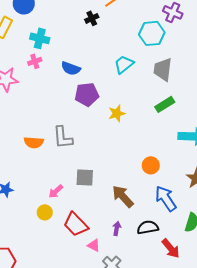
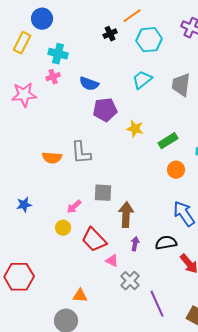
cyan hexagon: (152, 33) -> (149, 40), moved
green rectangle: (165, 104) -> (168, 141), moved
yellow star: (117, 113) -> (135, 129), turned 30
orange circle: (151, 165) -> (176, 170), moved
brown arrow: (123, 196) -> (126, 215), moved, turned 45

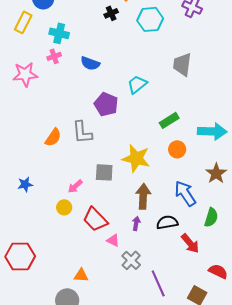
cyan trapezoid: (142, 80) -> (137, 84), moved
purple pentagon: (105, 110) -> (106, 104), moved, turned 30
yellow star: (135, 129) -> (136, 158), moved, size x1.6
orange semicircle: (52, 158) -> (53, 137), turned -60
brown arrow: (126, 215) -> (143, 196), moved

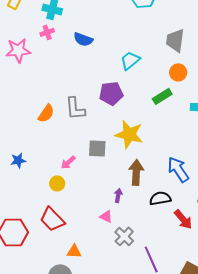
purple pentagon: (106, 104) -> (111, 93), moved, turned -30
orange circle: (177, 149) -> (178, 72), moved
red trapezoid: (95, 219) -> (52, 219), moved
purple arrow: (136, 223) -> (118, 195), moved

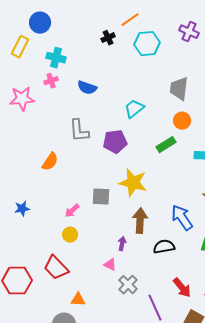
gray L-shape: (75, 108) -> (79, 131), moved
yellow circle: (57, 183) -> (70, 235), moved
red arrow: (183, 219) -> (182, 288), moved

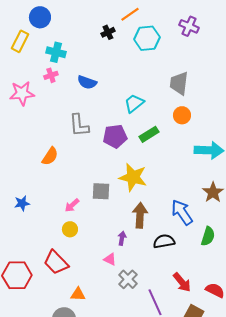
green rectangle: (166, 145) -> (149, 134), moved

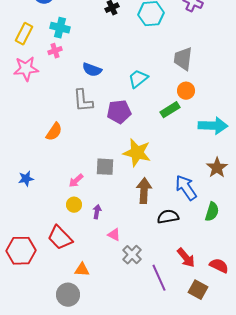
yellow rectangle: (20, 41) -> (24, 34), moved
blue semicircle: (87, 82) -> (92, 70), moved
green rectangle: (149, 134) -> (170, 110), moved
purple arrow: (122, 238) -> (97, 212), moved

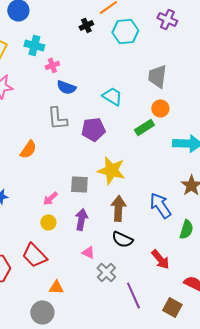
pink cross: (55, 51) -> (52, 65), moved
cyan trapezoid: (138, 79) -> (112, 96), turned 70
purple arrow: (97, 212) -> (81, 219), moved, size x1.5
black semicircle: (168, 217) -> (122, 239), moved, turned -145
red arrow: (186, 258) -> (160, 259), moved

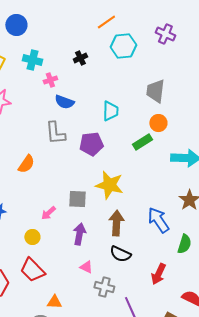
black cross: (86, 25) -> (80, 58), moved
cyan trapezoid: (112, 96) -> (110, 111), turned 60
yellow circle: (48, 222) -> (32, 237), moved
red arrow: (160, 259) -> (158, 274), turned 65
gray cross: (106, 272) -> (104, 287), turned -30

